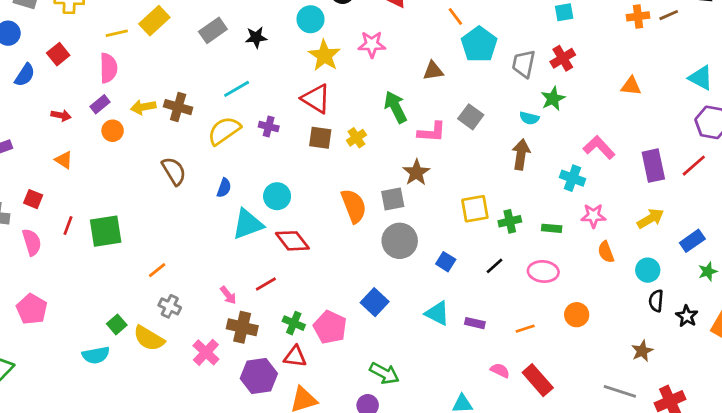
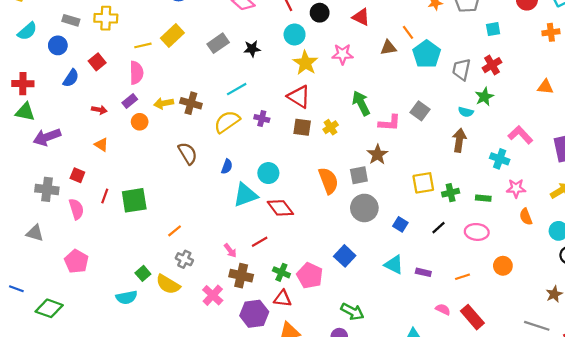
brown triangle: (433, 71) -> (388, 48), moved

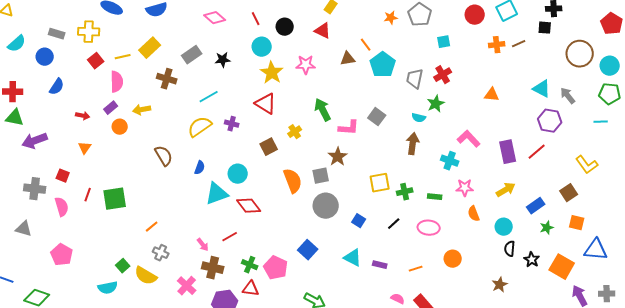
red square: (97, 62) -> (96, 61), moved
brown cross: (191, 103) -> (167, 79), moved
brown square: (302, 127) -> (269, 147), moved, turned -36
orange triangle: (101, 145) -> (85, 148), turned 32

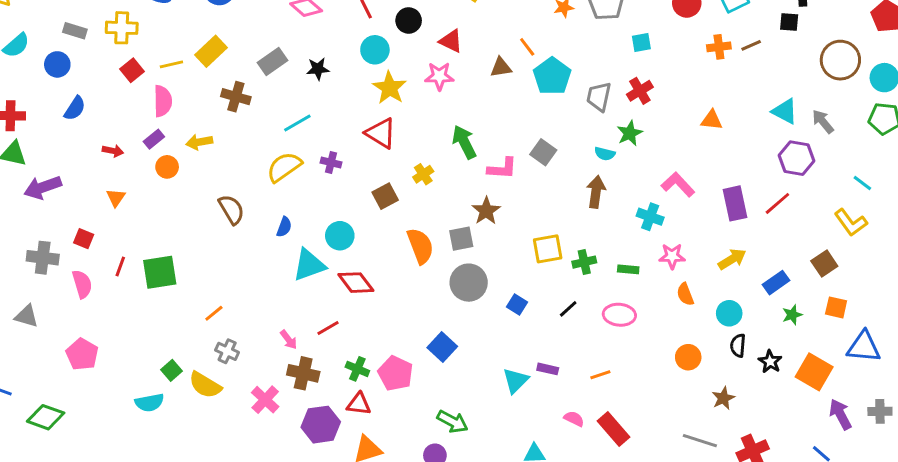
red triangle: (323, 31) -> (451, 41), moved
cyan line: (601, 122) -> (862, 183), moved, turned 40
cyan triangle: (353, 258) -> (515, 381), moved, turned 48
orange circle: (453, 259) -> (688, 357), moved

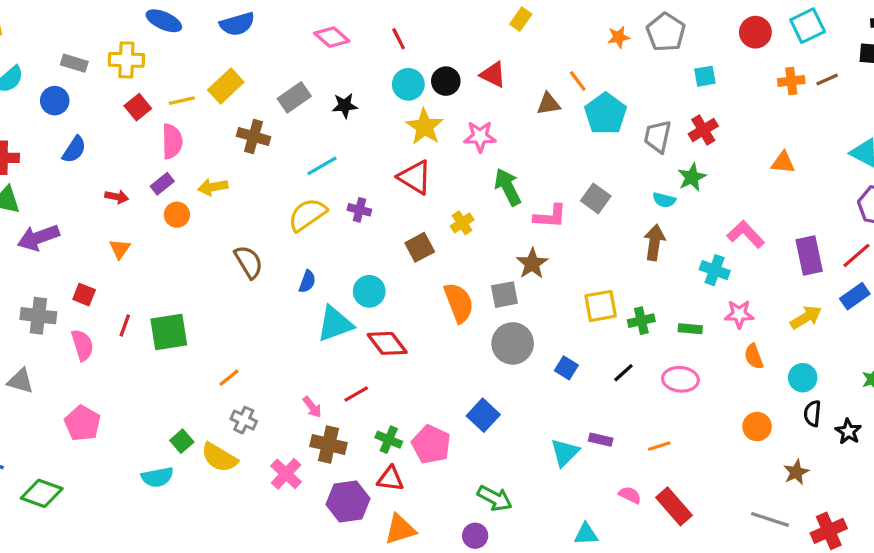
black circle: (409, 21) -> (446, 81), moved
pink star: (439, 76) -> (480, 136), moved
blue rectangle: (776, 283) -> (855, 296), moved

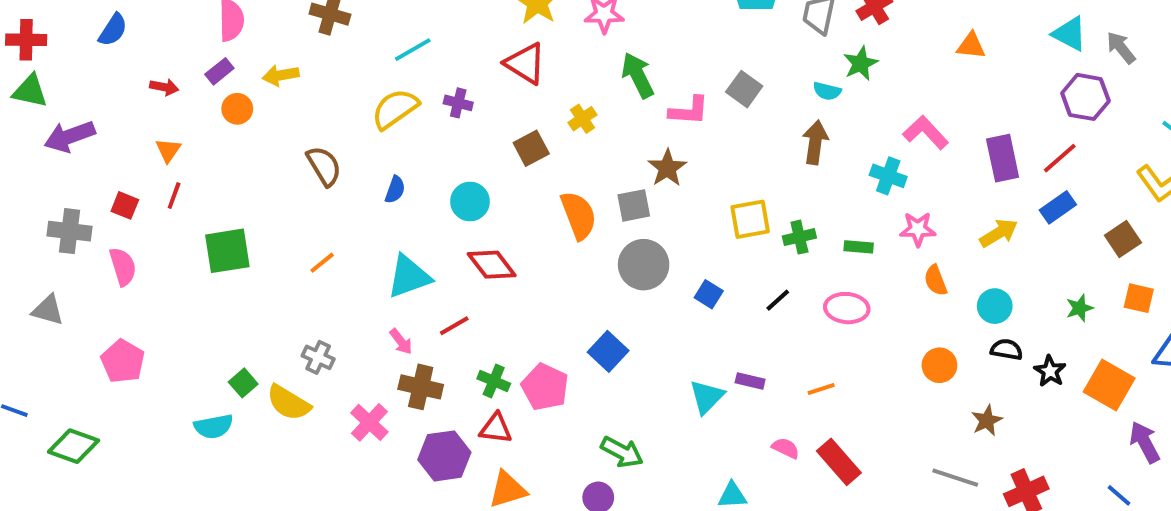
cyan triangle: (335, 324) -> (409, 276), moved
red line: (125, 326) -> (174, 196), moved
orange line: (229, 378) -> (322, 263), moved
black semicircle: (812, 414) -> (1007, 349), turned 95

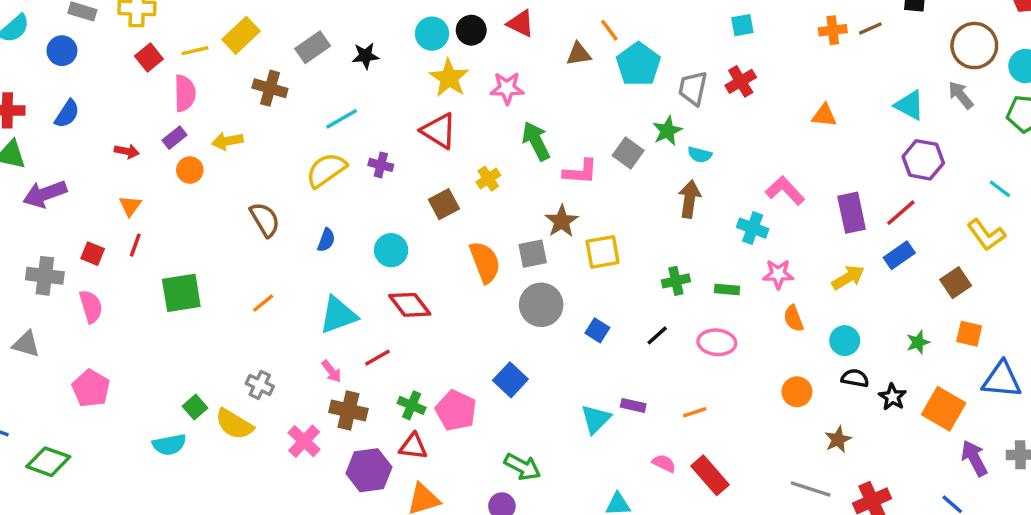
blue semicircle: (113, 30) -> (67, 114), moved
gray arrow: (1121, 48) -> (961, 95), moved
green star: (861, 63) -> (667, 131), moved
yellow square: (750, 219) -> (603, 252), moved

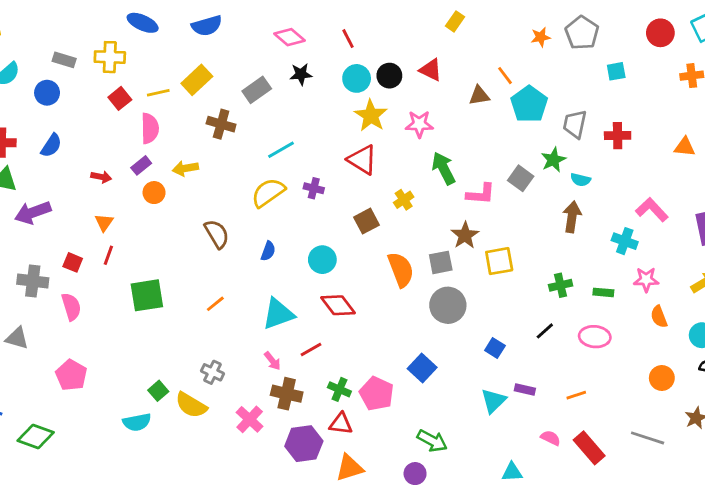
black star: (365, 56) -> (301, 74), moved
red cross: (741, 81) -> (618, 136), moved, turned 30
blue square: (597, 330) -> (495, 348), moved
gray line: (811, 489) -> (648, 438), moved

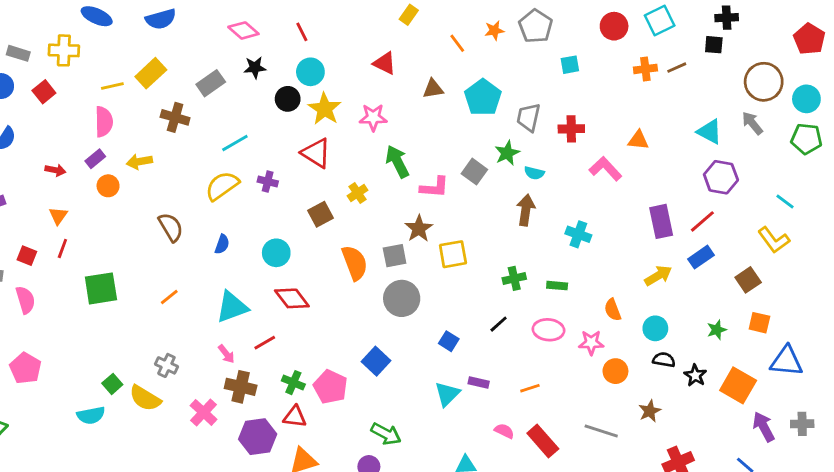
black circle: (389, 76) -> (288, 99), moved
orange line: (505, 76) -> (457, 43), moved
red square: (120, 98) -> (44, 92), moved
pink L-shape: (652, 210) -> (605, 169), moved
pink star: (646, 280) -> (591, 343), moved

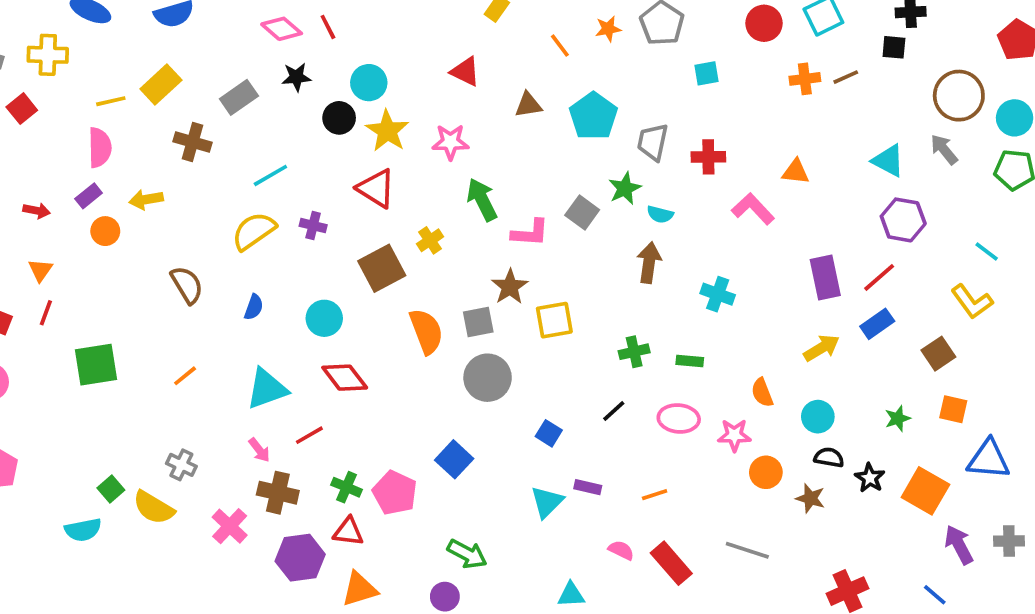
red line: (302, 32) -> (328, 27), moved
brown square: (320, 214) -> (382, 268), size x1.4
brown star: (650, 411) -> (810, 498), moved, turned -30

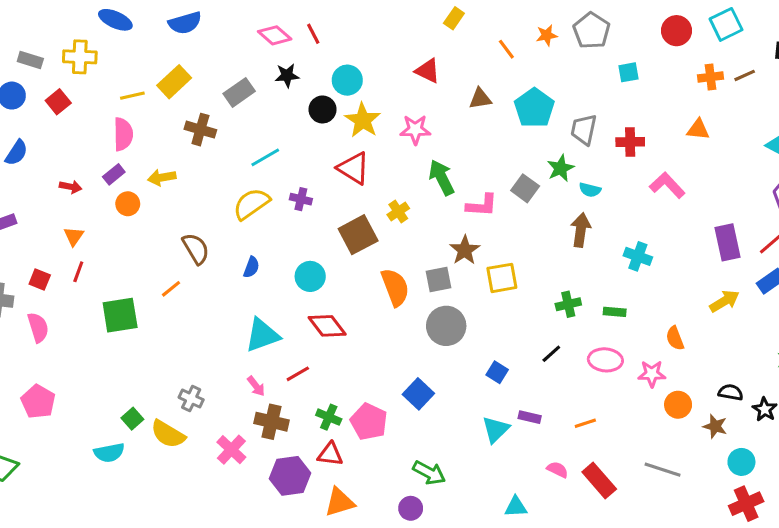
orange triangle: (796, 172) -> (698, 130), moved
orange line: (185, 376) -> (171, 289), moved
cyan circle: (818, 417) -> (741, 462), moved

